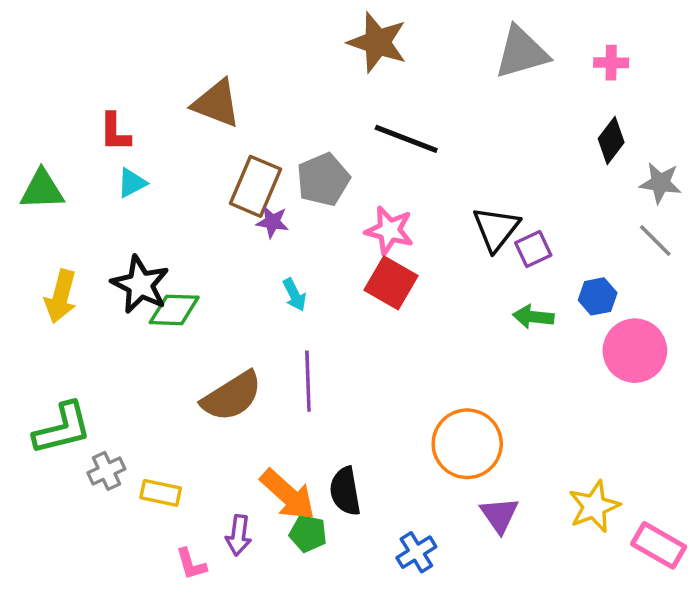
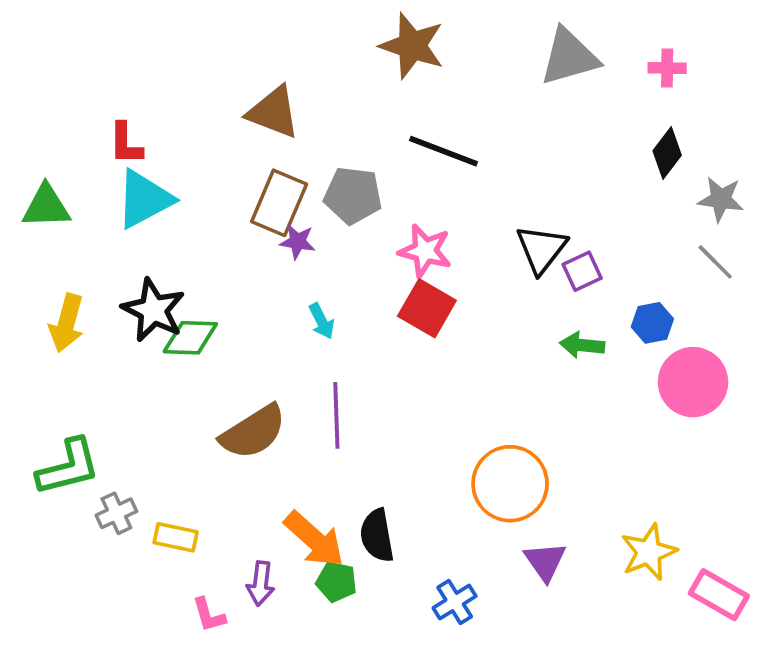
brown triangle: (217, 103) -> (273, 112), moved
gray pentagon: (323, 180) -> (353, 195), turned 30
cyan triangle: (132, 183) -> (144, 199), size x1.8

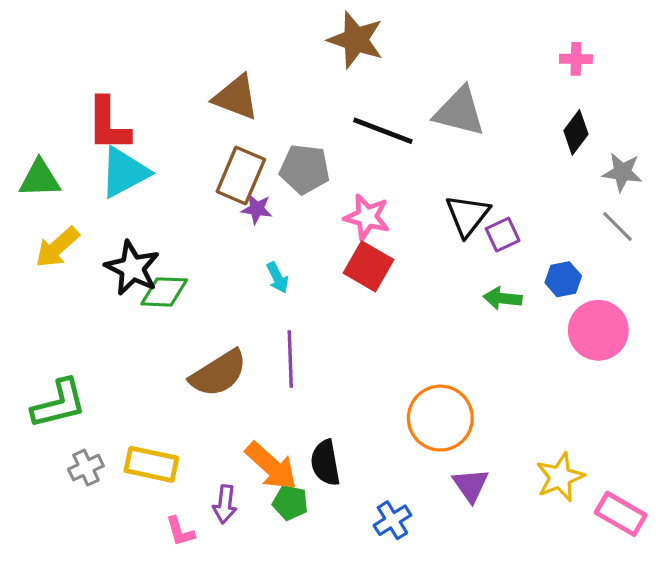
gray triangle: (569, 57) -> (459, 112), moved, turned 30
red L-shape: (126, 144) -> (108, 124), size x1.5
yellow arrow: (67, 323) -> (57, 247), moved, turned 33
gray cross: (116, 513) -> (86, 468), moved
yellow rectangle: (176, 537) -> (151, 464), size x1.4

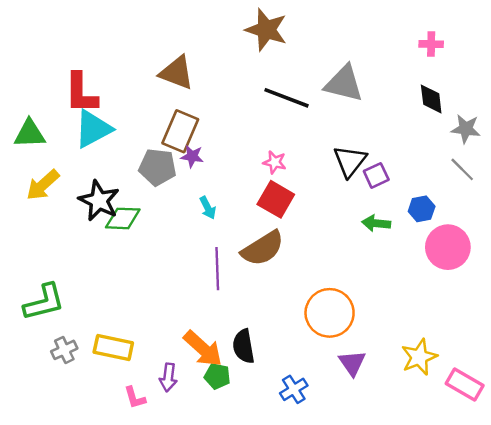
black diamond: (576, 132) -> (431, 99), turned -44
gray pentagon: (305, 169) -> (158, 167), moved
pink star: (367, 217) -> (275, 162), size x0.7
brown semicircle: (218, 373) -> (263, 248), moved

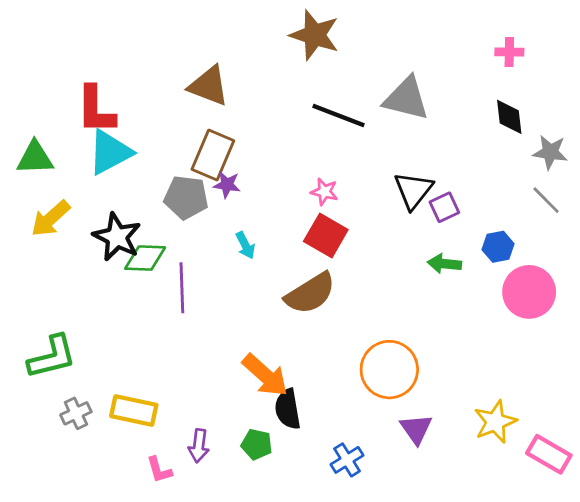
purple line: (217, 269) -> (182, 288), moved
orange arrow: (203, 349) -> (265, 375), moved

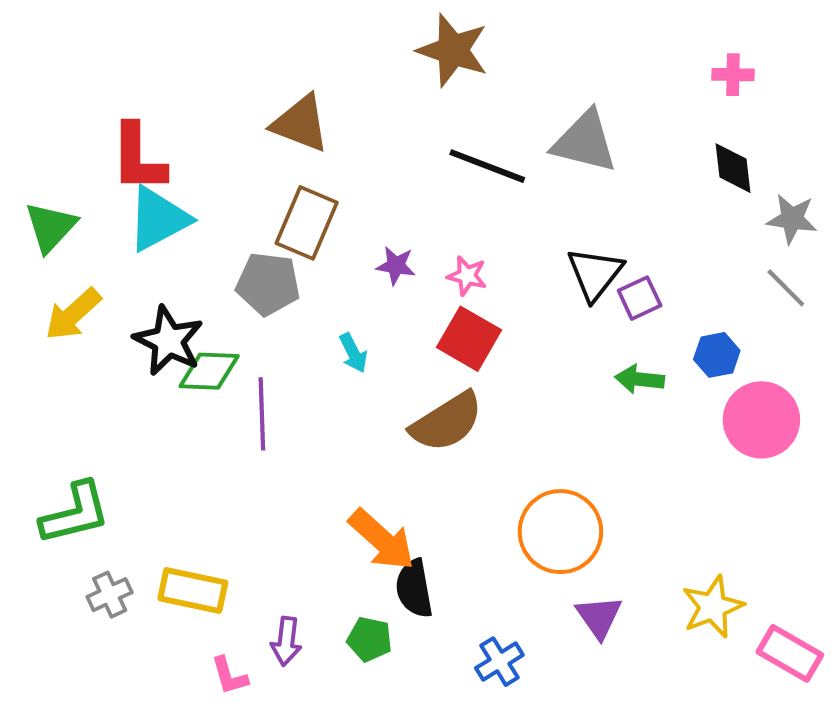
green triangle: (35, 158) -> (51, 227), turned -45
purple star: (227, 185) -> (396, 266), moved

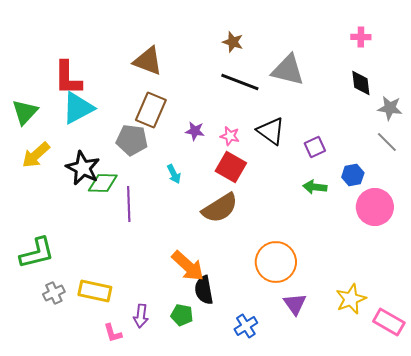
brown star: (453, 50) -> (233, 42), moved, size x0.6
black triangle: (595, 274) -> (271, 131), moved, turned -32

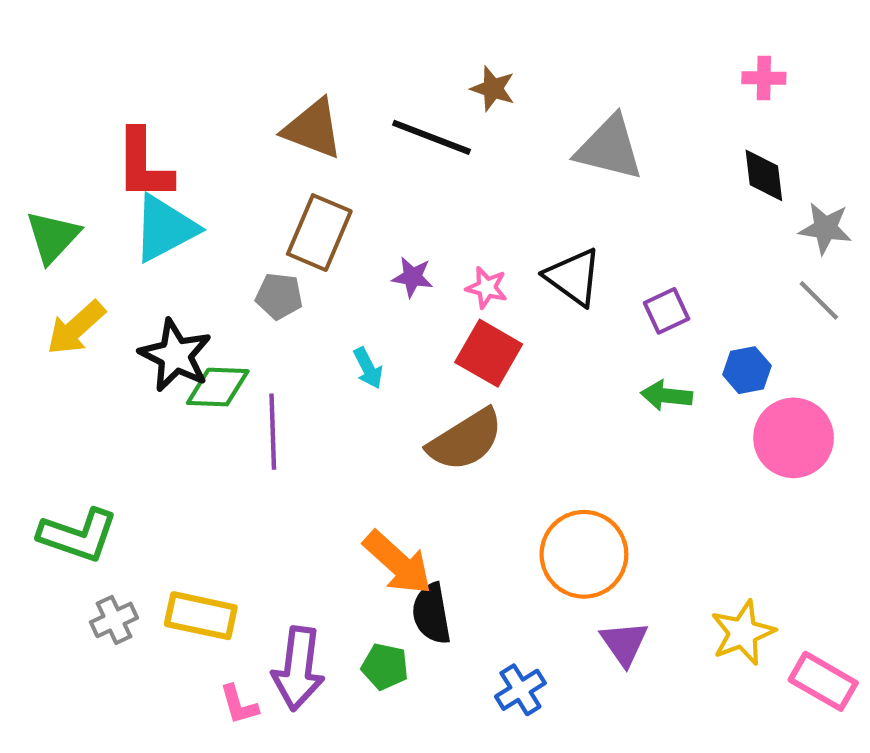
black line: (240, 82) -> (432, 137), moved
gray pentagon: (132, 140) -> (279, 296), size x0.7
green L-shape: (37, 253) -> (78, 535), turned 33
purple arrow: (141, 316) -> (298, 669), size x1.6

